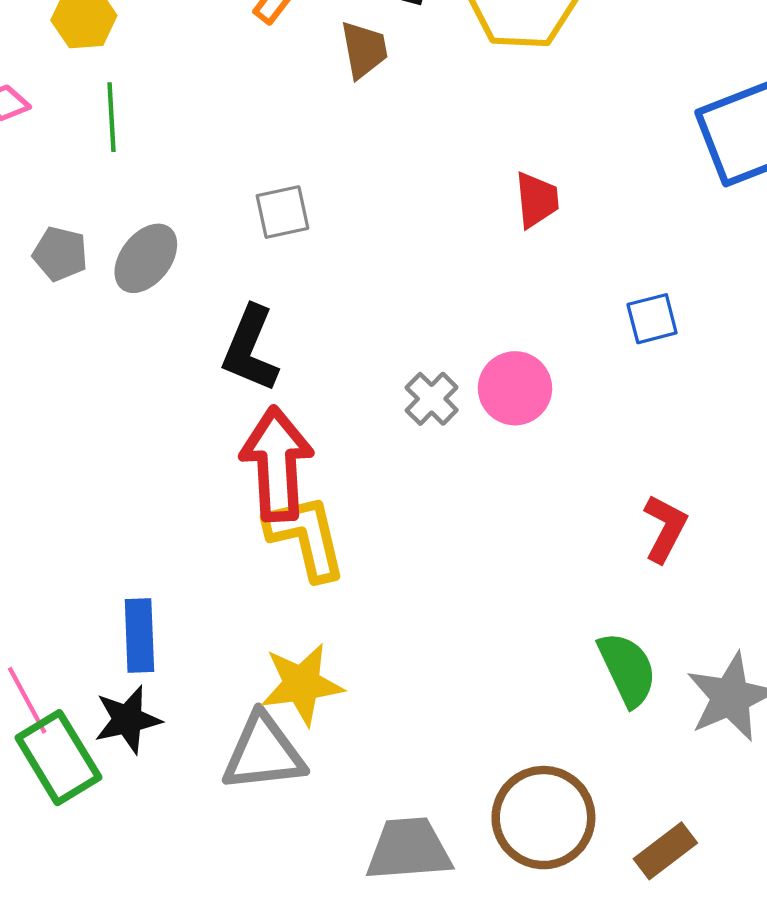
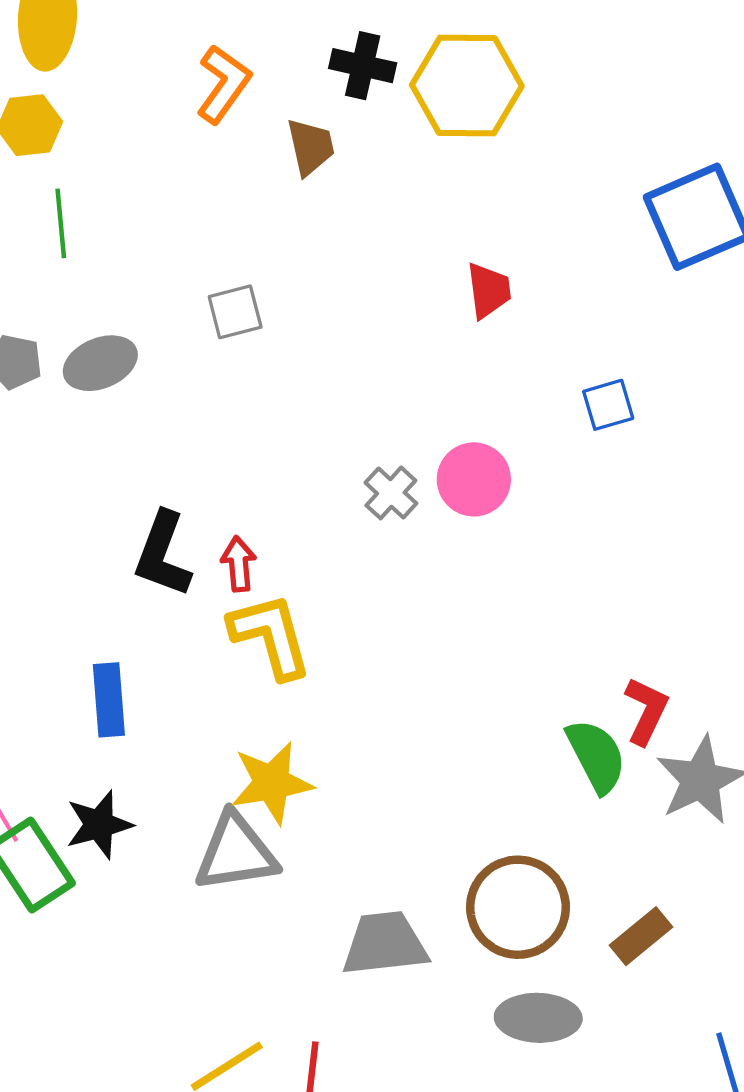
gray ellipse: (146, 258) -> (100, 363), turned 32
black L-shape: (250, 349) -> (163, 554), moved
red arrow: (277, 464) -> (239, 564), size x0.5
red L-shape: (665, 528) -> (646, 711), moved
blue rectangle: (139, 636) -> (109, 700), moved

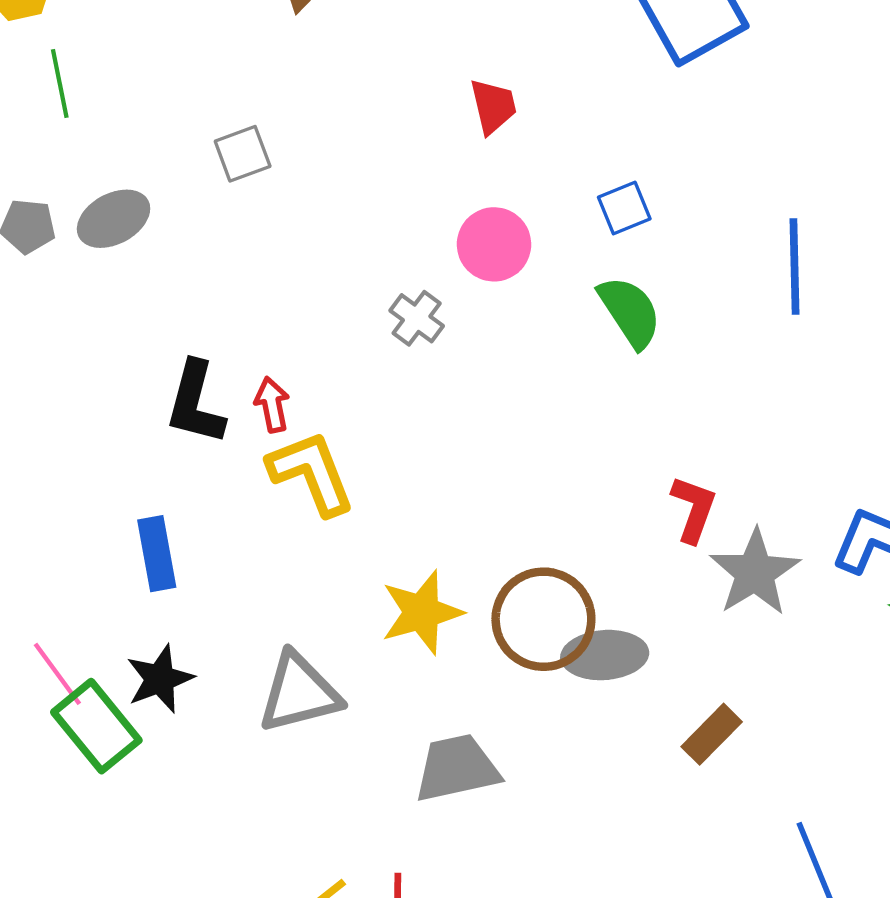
pink circle: (474, 479) -> (494, 244), moved
green semicircle: (596, 756) -> (630, 312), moved
yellow star: (272, 783) -> (422, 612), moved
brown circle: (518, 907) -> (543, 619), moved
gray ellipse: (538, 1018) -> (605, 655), moved

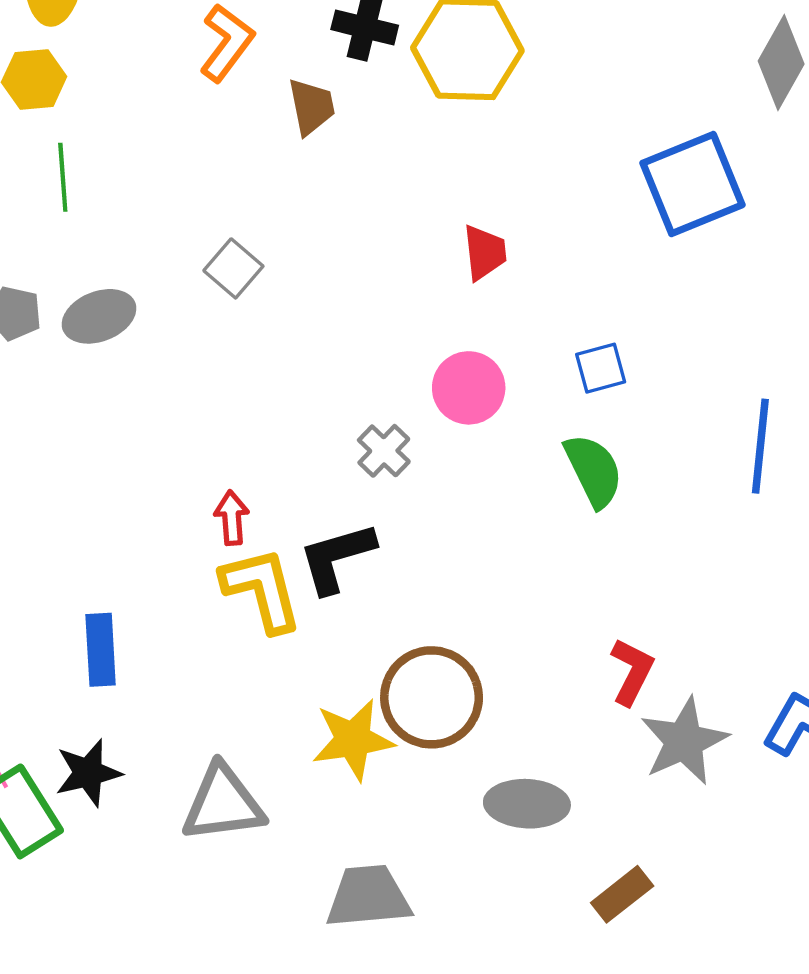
gray square: (243, 154) -> (233, 268), turned -36
black L-shape: (195, 403) -> (337, 558), moved, turned 52
brown circle: (543, 619) -> (432, 697), moved

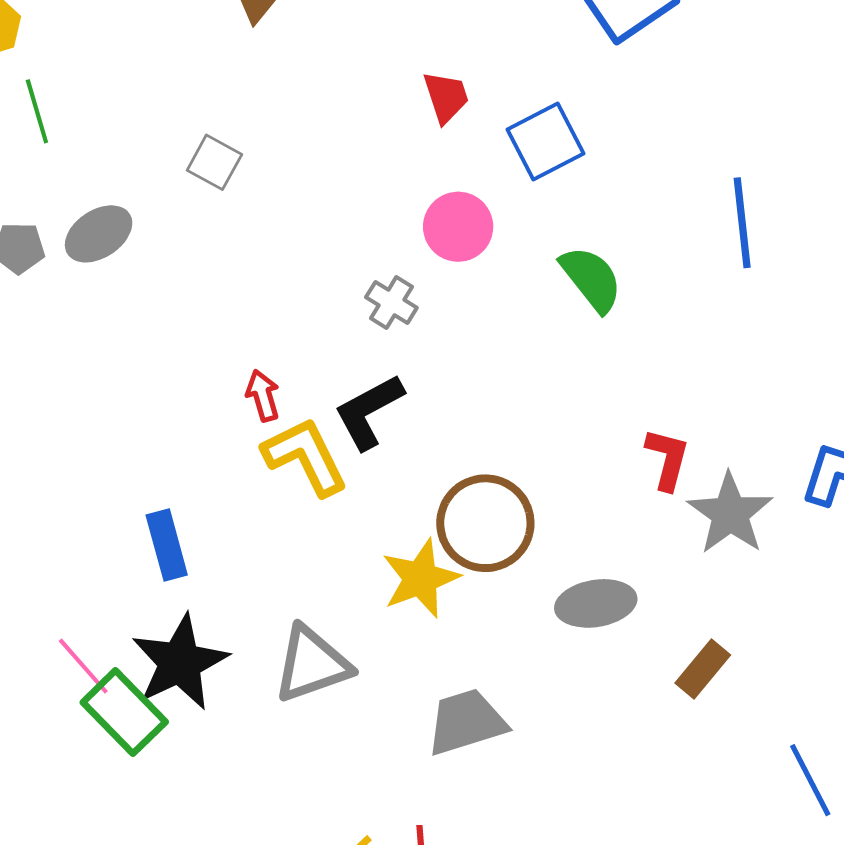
blue square: (601, 368) -> (545, 141), moved, size x1.5
black star: (88, 773) -> (180, 662), size x1.5

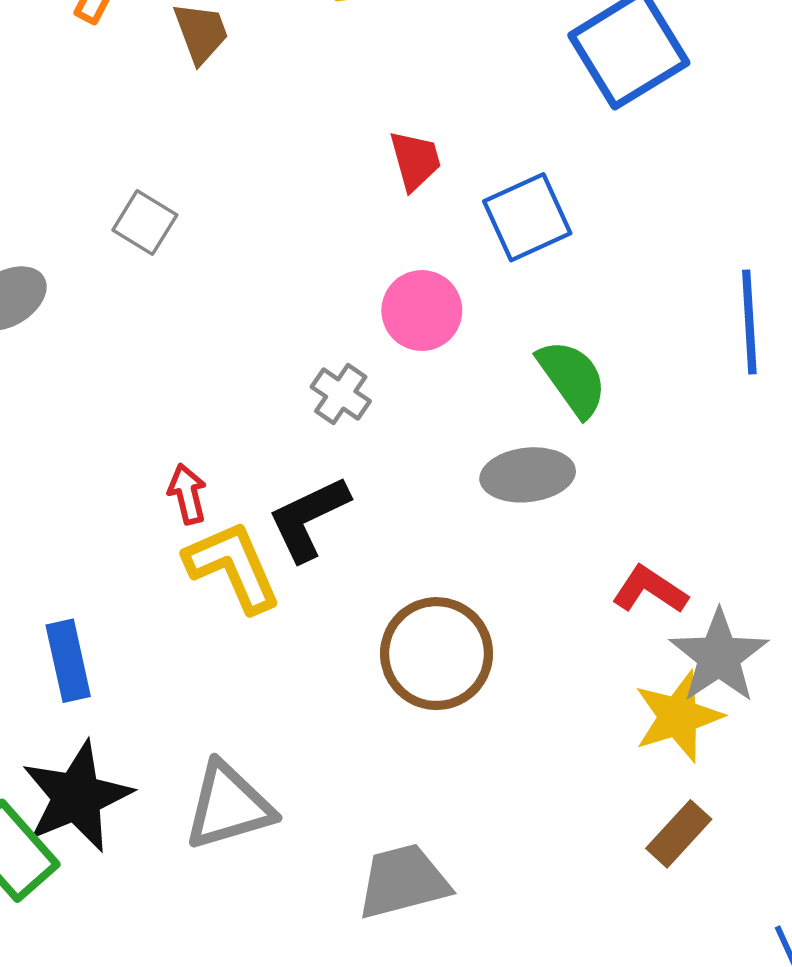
red L-shape: (667, 459) -> (650, 590), turned -74
yellow star: (420, 578) -> (678, 717), moved
gray ellipse: (596, 603) -> (528, 475), moved

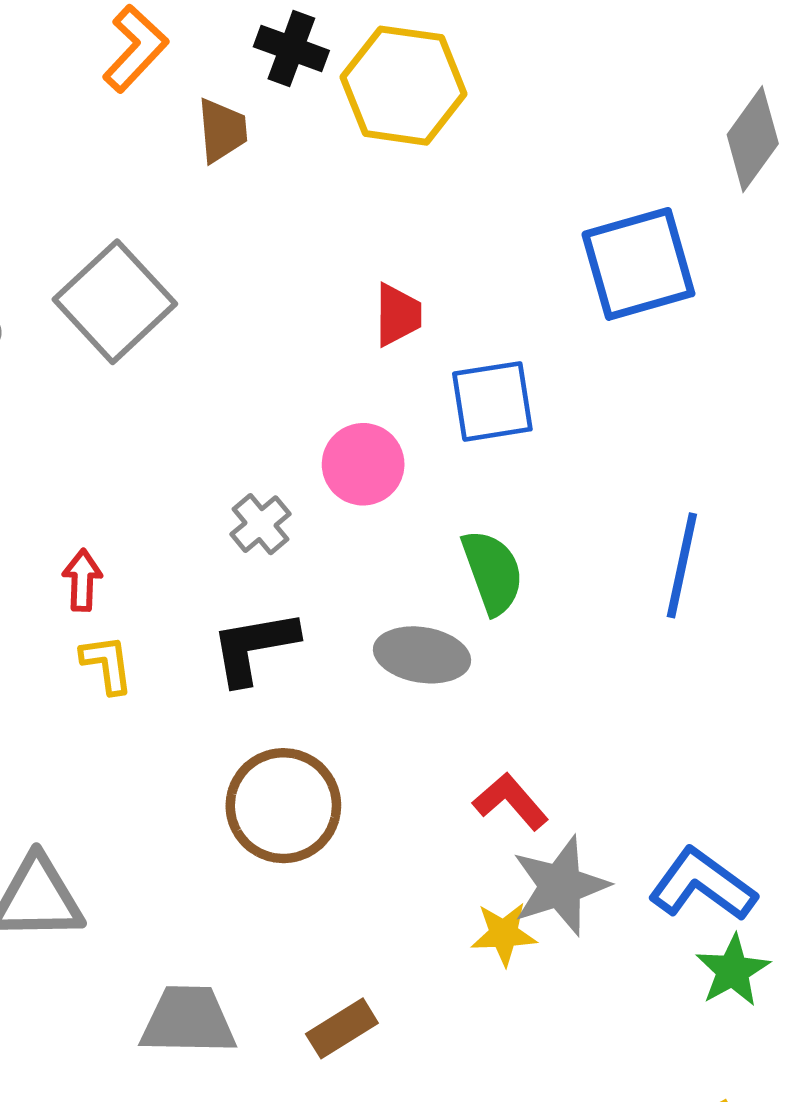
gray square: (145, 223) -> (115, 302), size x1.8
black L-shape: (309, 518) -> (254, 647), moved
yellow L-shape: (233, 567) -> (107, 664), size x0.6
yellow star: (678, 717) -> (504, 934), size x0.7
brown rectangle: (679, 834) -> (342, 1028), moved

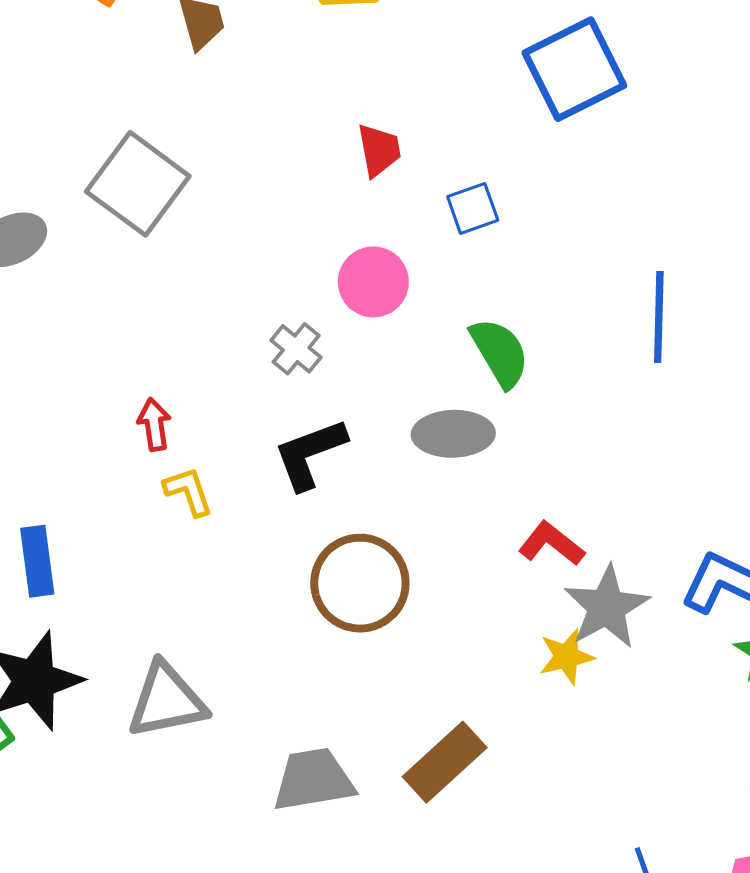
blue square: (492, 401) -> (473, 208), size x0.7
brown rectangle: (342, 1028) -> (445, 762), size x1.4

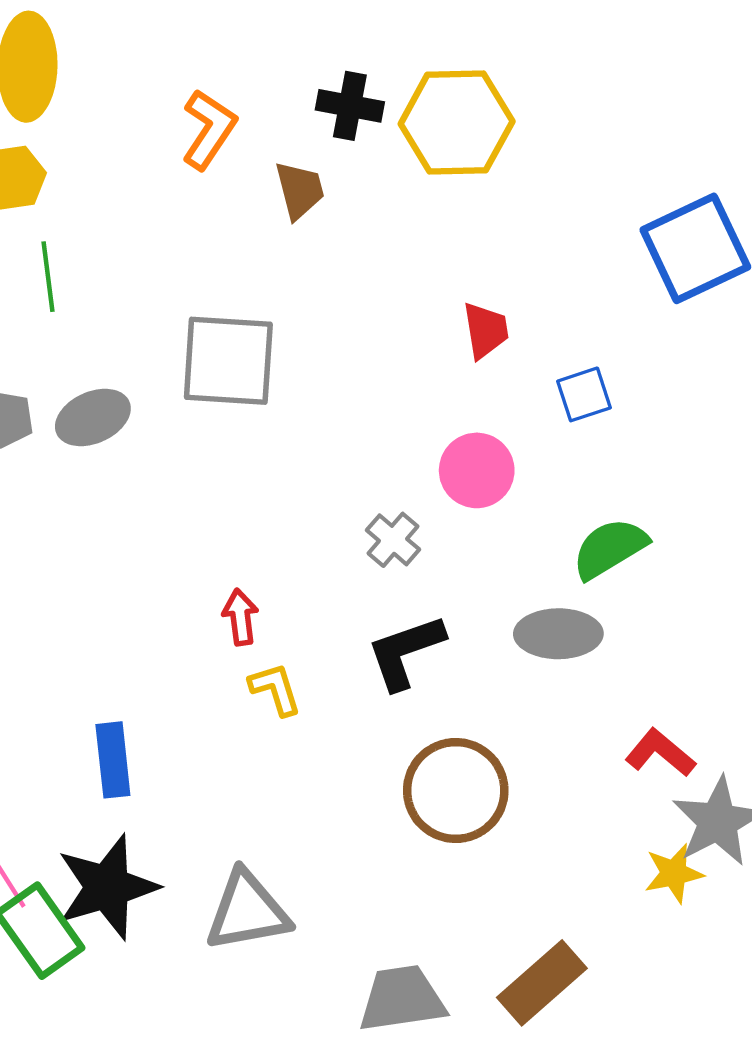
gray square: (138, 184) -> (228, 361), turned -34
green semicircle: (500, 353) -> (610, 548), turned -92

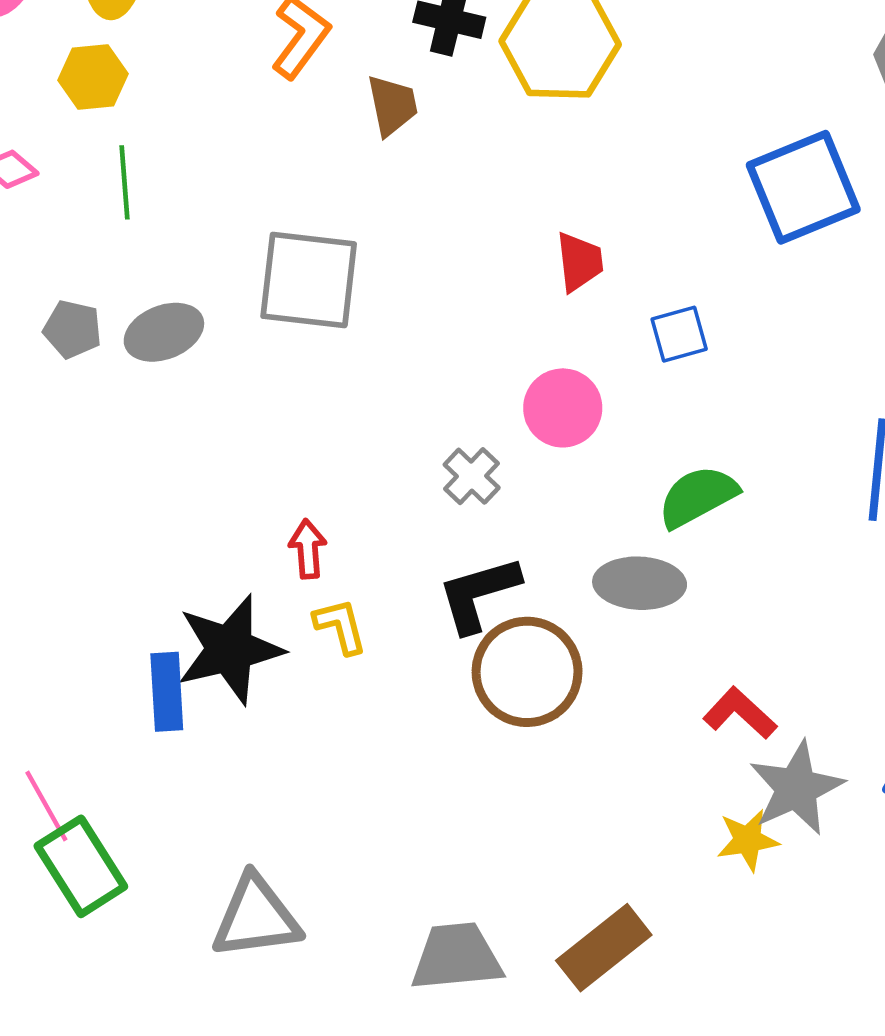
brown circle: (456, 791) -> (527, 672), moved
black star: (107, 887) -> (230, 649), moved
gray triangle: (247, 911) -> (256, 917), moved

